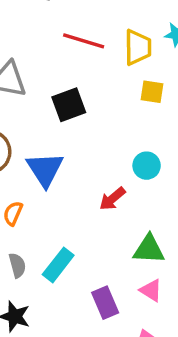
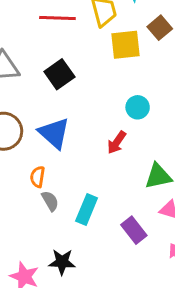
yellow square: (152, 92) -> (125, 45), size x1.5
gray semicircle: (17, 265) -> (50, 201), moved

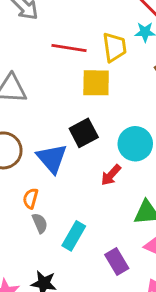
yellow square: (125, 45) -> (96, 83), moved
black square: (59, 74) -> (84, 133), moved
cyan circle: (138, 107) -> (135, 144), size x1.5

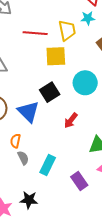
cyan circle: (135, 144) -> (85, 83), moved

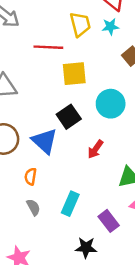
yellow trapezoid: (67, 30) -> (80, 24), moved
gray semicircle: (23, 158) -> (33, 207), moved
black star: (29, 200) -> (86, 248), moved

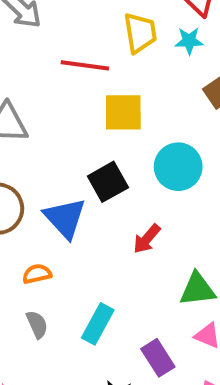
orange semicircle: (31, 176) -> (37, 274), turned 63

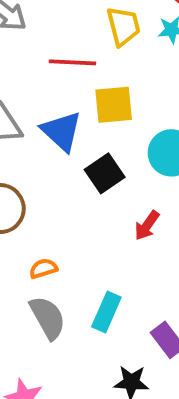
blue triangle: (65, 218) -> (61, 131), moved
gray semicircle: (37, 324) -> (48, 318), size x1.6

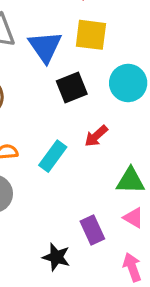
cyan rectangle: (106, 312) -> (53, 156), moved

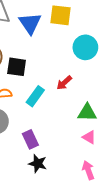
black square: (72, 87) -> (17, 67), moved, turned 30
purple rectangle: (92, 230) -> (30, 139), moved

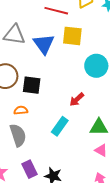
cyan rectangle: (35, 96) -> (60, 126), moved
purple rectangle: (30, 139) -> (30, 169), moved

